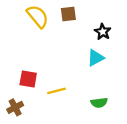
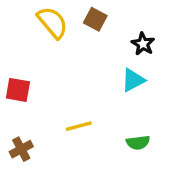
brown square: (68, 14) -> (95, 19), turned 35
red square: (28, 79) -> (18, 90), moved

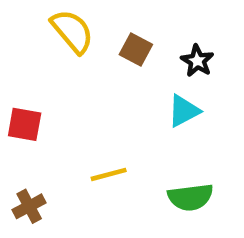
brown square: (95, 19) -> (136, 49), moved
green semicircle: (138, 143) -> (190, 197), size x1.4

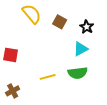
green semicircle: (190, 197) -> (78, 73), moved

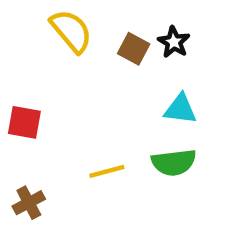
black star: (87, 27) -> (174, 42), moved
cyan triangle: (81, 49) -> (180, 109), turned 35

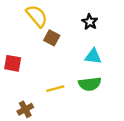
brown square: (134, 49) -> (52, 38), moved
brown cross: (29, 203) -> (25, 109), moved

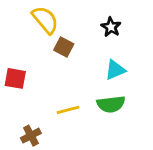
cyan triangle: (93, 56) -> (115, 70), turned -30

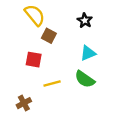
red square: (15, 78) -> (34, 60), moved
green semicircle: (111, 104) -> (85, 79), turned 42

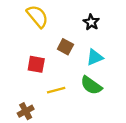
brown square: (49, 36) -> (65, 47), moved

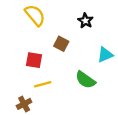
cyan triangle: (95, 57) -> (105, 55), moved
yellow line: (56, 90) -> (43, 84), moved

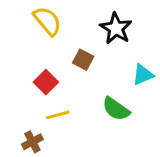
black star: (85, 21) -> (116, 28), size x1.5
red square: (34, 60) -> (46, 82), turned 35

